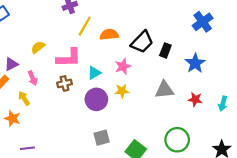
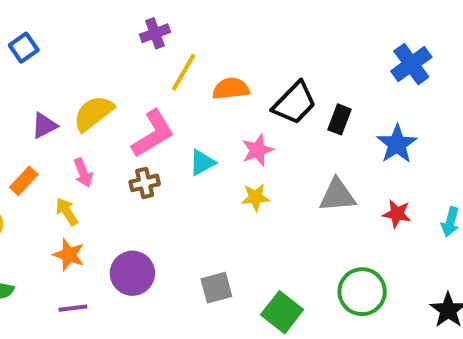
yellow semicircle: (38, 47) -> (93, 113), size x1.5
pink L-shape: (69, 58) -> (153, 134), turned -30
purple triangle: (11, 64) -> (44, 126), moved
purple circle: (96, 99) -> (132, 273), moved
orange star: (12, 118) -> (69, 255), moved

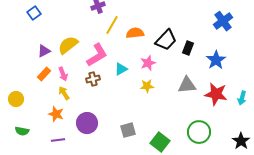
orange rectangle: (24, 181) -> (44, 74), moved
yellow arrow: (67, 212) -> (64, 93), moved
red star: (397, 214) -> (216, 94), size x1.6

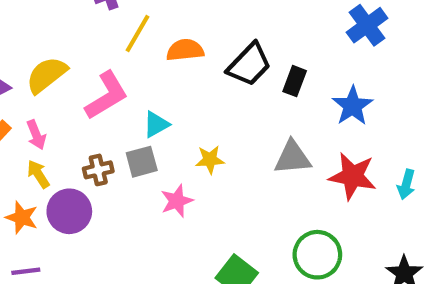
pink star: (148, 63) -> (177, 201), moved
brown cross: (93, 79) -> (98, 170), moved
purple circle: (87, 123) -> (69, 211), moved
gray square: (128, 130) -> (142, 162), moved

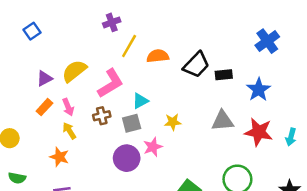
black rectangle: (295, 81) -> (224, 75), turned 63
brown cross: (98, 170) -> (102, 116), moved
purple circle: (69, 211) -> (127, 158), moved

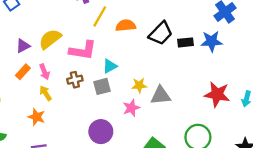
pink L-shape: (110, 83) -> (83, 50), turned 40
blue star: (259, 90) -> (211, 41), moved, turned 30
gray triangle: (222, 121) -> (161, 95), moved
pink star: (153, 147) -> (131, 108), moved
purple circle: (127, 158) -> (101, 132), moved

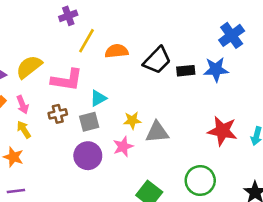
purple circle: (101, 132) -> (88, 156), moved

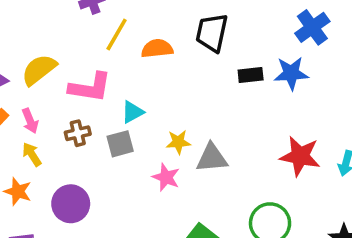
black trapezoid: (157, 60) -> (212, 33), moved, turned 148
pink star: (123, 147) -> (166, 177), turned -30
purple circle: (88, 156) -> (71, 204), moved

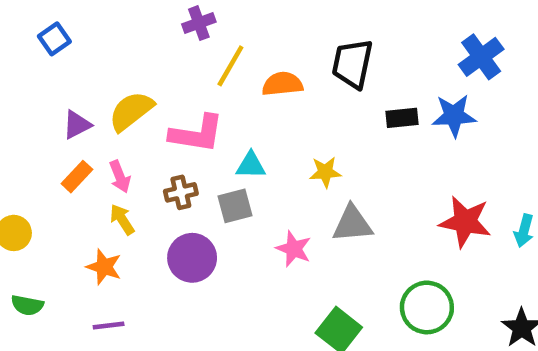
cyan triangle: (132, 112) -> (251, 165), turned 30
yellow star: (178, 142) -> (325, 172), moved
purple circle: (71, 204) -> (192, 258), moved

